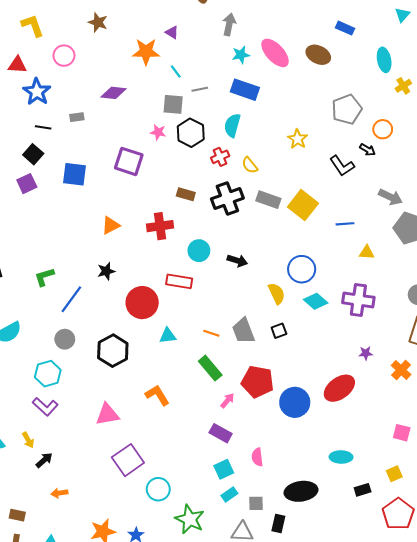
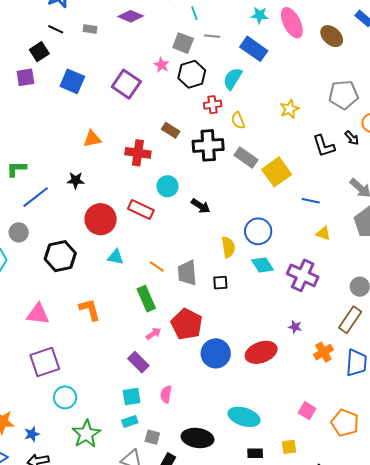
cyan ellipse: (341, 457) -> (244, 417), size x1.4

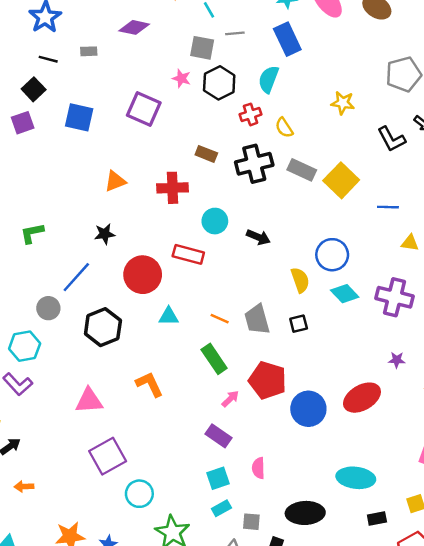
blue rectangle: (254, 49) -> (287, 39), turned 40
yellow star: (290, 109) -> (343, 103), turned -30
blue line: (36, 197) -> (76, 277), moved

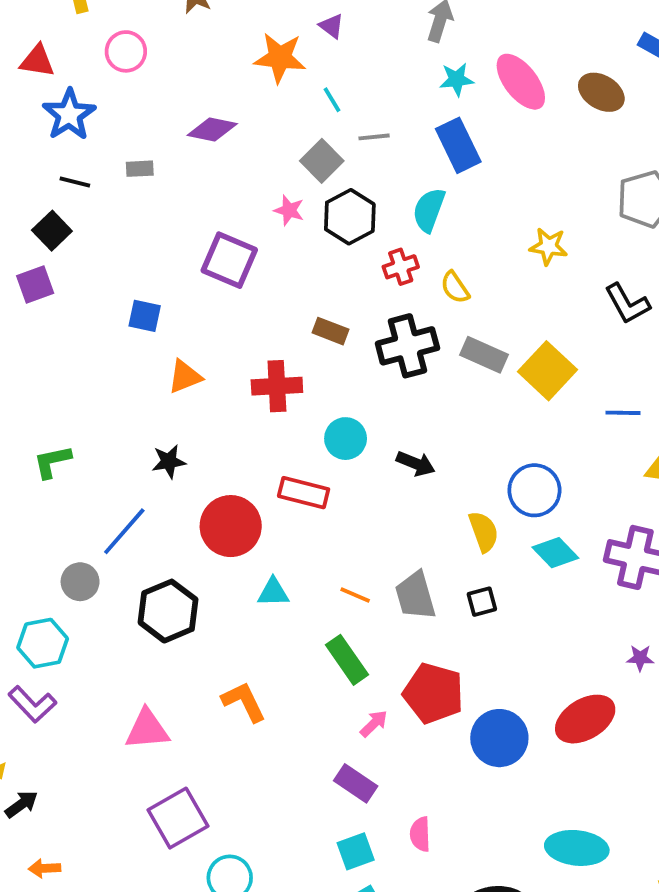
gray square: (202, 48) -> (322, 161), turned 35
blue square: (79, 117) -> (145, 316), moved, size x0.7

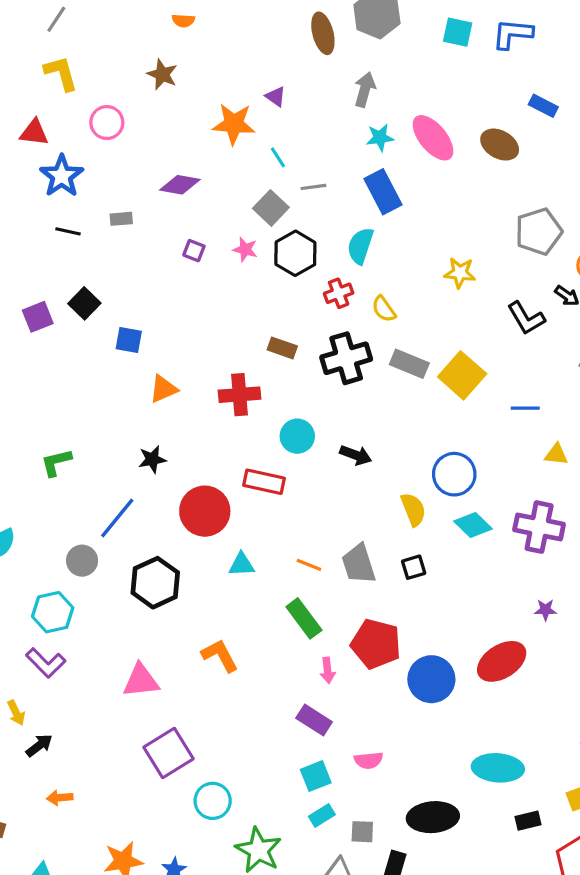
black square: (52, 231) -> (84, 303), moved
purple square: (229, 260) -> (194, 251), moved, size x0.5
pink arrow: (374, 724) -> (328, 670), turned 130
pink semicircle: (420, 834) -> (369, 760), turned -92

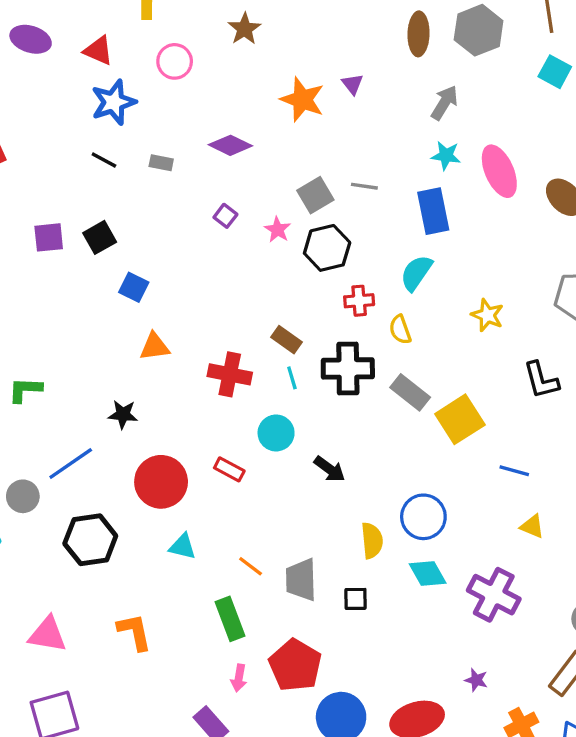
cyan line: (278, 157) -> (292, 378), moved
cyan semicircle: (360, 246) -> (416, 273), moved
red rectangle: (264, 482) -> (229, 469), size x0.7

